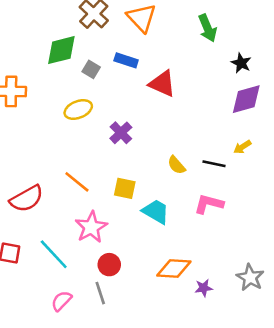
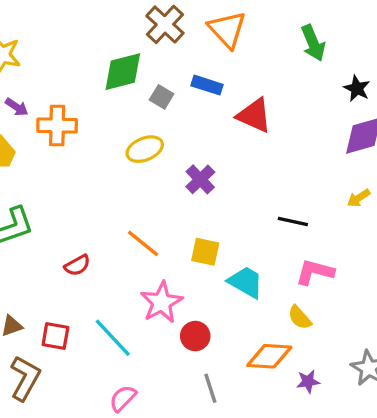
black line: (214, 164) -> (293, 221), moved
yellow semicircle: (176, 165) -> (300, 317), moved
red semicircle: (27, 199) -> (77, 265), size x0.6
red circle: (109, 265) -> (195, 336), moved
gray line: (100, 293) -> (210, 388), moved

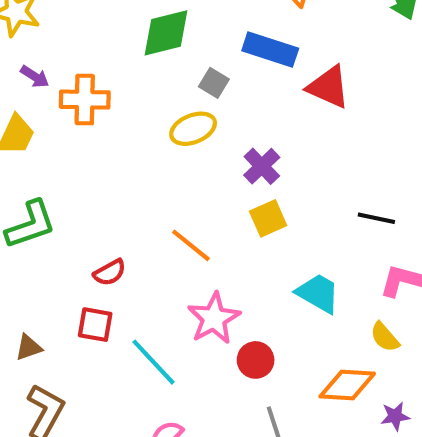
blue rectangle: (207, 85) -> (270, 50), size x1.4
gray square: (162, 97) -> (214, 83), moved
yellow square: (205, 252) -> (268, 218), moved, turned -36
red square: (55, 336) -> (95, 325), moved

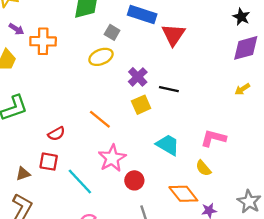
red triangle: (328, 87) -> (173, 35), turned 40
black line: (376, 218) -> (169, 89), moved
brown triangle: (28, 347) -> (23, 174), moved
orange diamond: (347, 385) -> (183, 194), turned 48

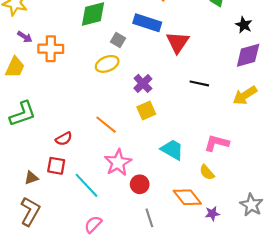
black line: (169, 89) -> (199, 83), moved
yellow arrow: (242, 89) -> (245, 95), size x1.6

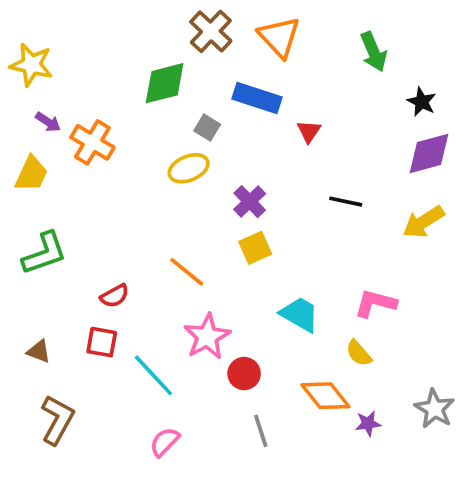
red triangle: (178, 42) -> (309, 131), size x0.6
orange cross: (51, 49) -> (92, 142), turned 30
brown triangle: (31, 178) -> (39, 351), moved, turned 40

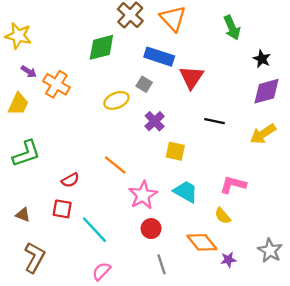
gray square: (207, 128) -> (144, 84), moved
red triangle: (309, 131) -> (191, 77), size x1.6
yellow square: (255, 248) -> (175, 151), moved, turned 36
pink star: (207, 337) -> (143, 195), moved

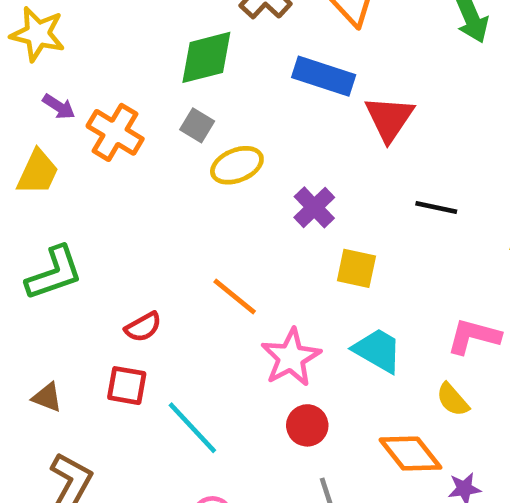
gray square: (144, 84) -> (197, 125), moved

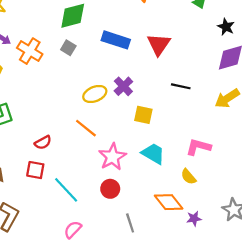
blue rectangle: (324, 76) -> (116, 40), moved
yellow ellipse: (237, 165) -> (95, 94), moved
red circle: (307, 425) -> (110, 189), moved

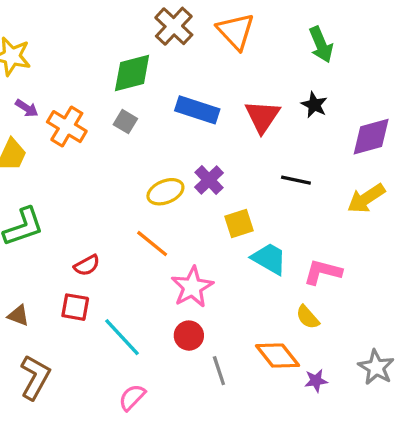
black star: (226, 27) -> (314, 105), moved
yellow square: (143, 115) -> (239, 224), turned -30
cyan trapezoid: (153, 154) -> (269, 259), moved
gray line: (130, 223) -> (219, 371), moved

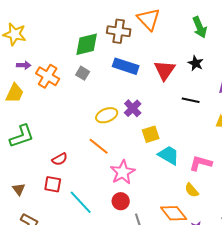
brown cross: (174, 26) -> (119, 31), moved, turned -35
purple arrow: (27, 108) -> (24, 65), turned -32
black line: (296, 180) -> (191, 100), moved
brown triangle: (18, 315) -> (19, 189), turned 32

